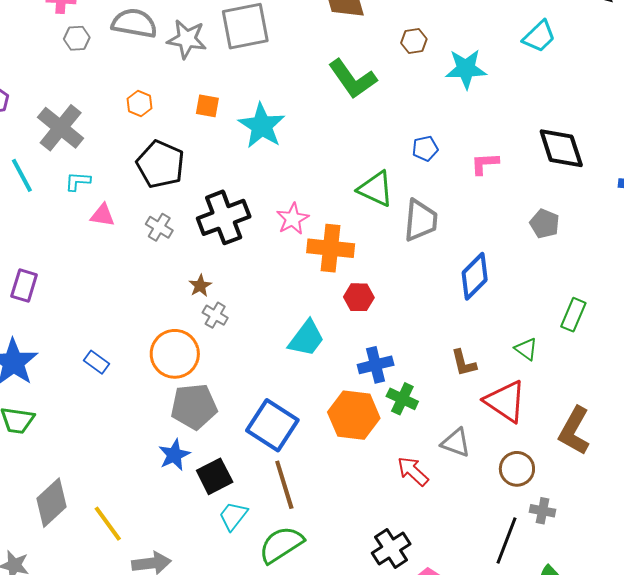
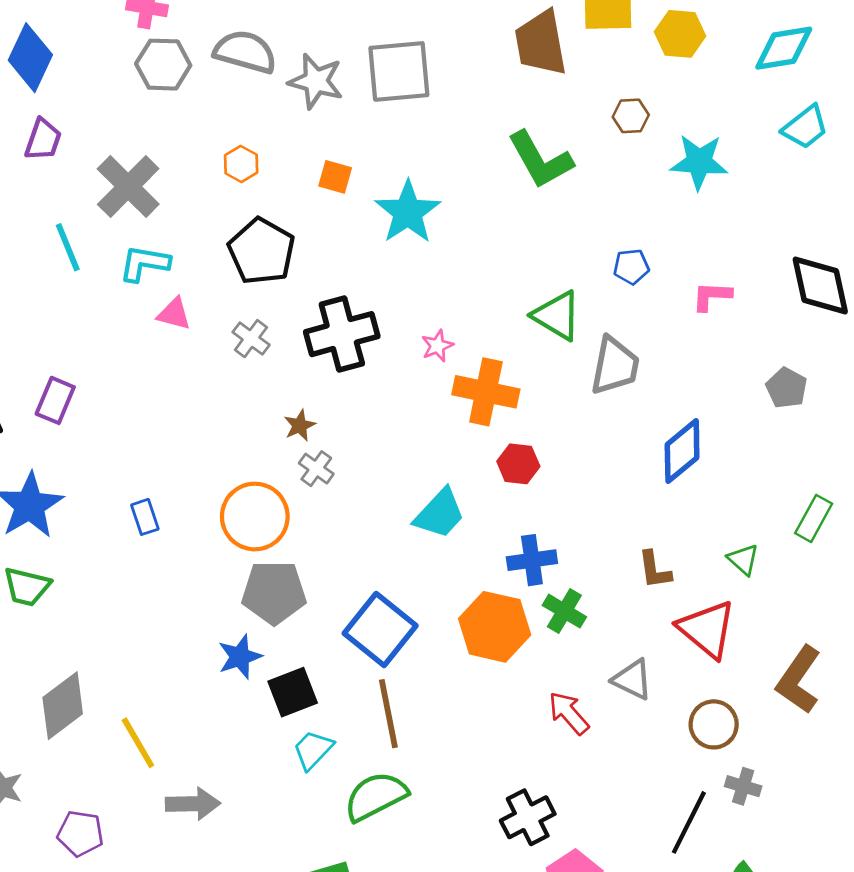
gray hexagon: (77, 38) -> (163, 65), size x1.5
cyan L-shape: (78, 181) -> (144, 263), size x1.4
pink star: (293, 219) -> (437, 346), size x0.7
blue rectangle: (96, 362) -> (145, 517), turned 30

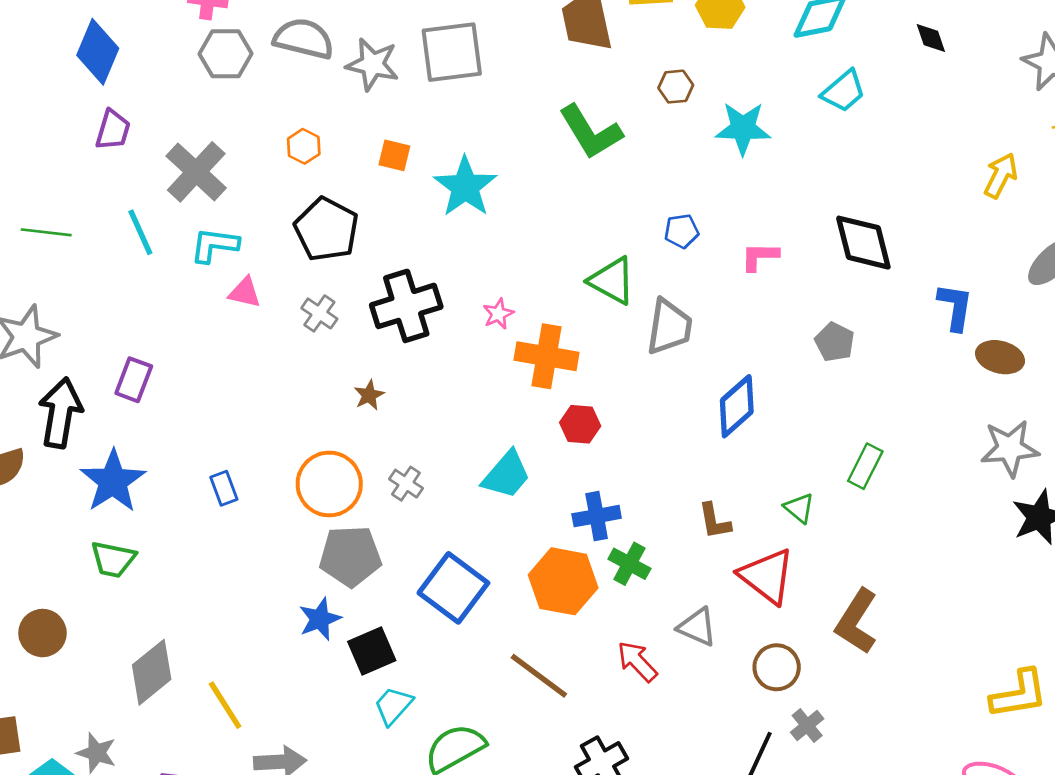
gray cross: (316, 469) -> (406, 484), moved
brown line: (388, 714) -> (539, 676), moved, turned -40
gray cross: (743, 786) -> (807, 725), turned 36

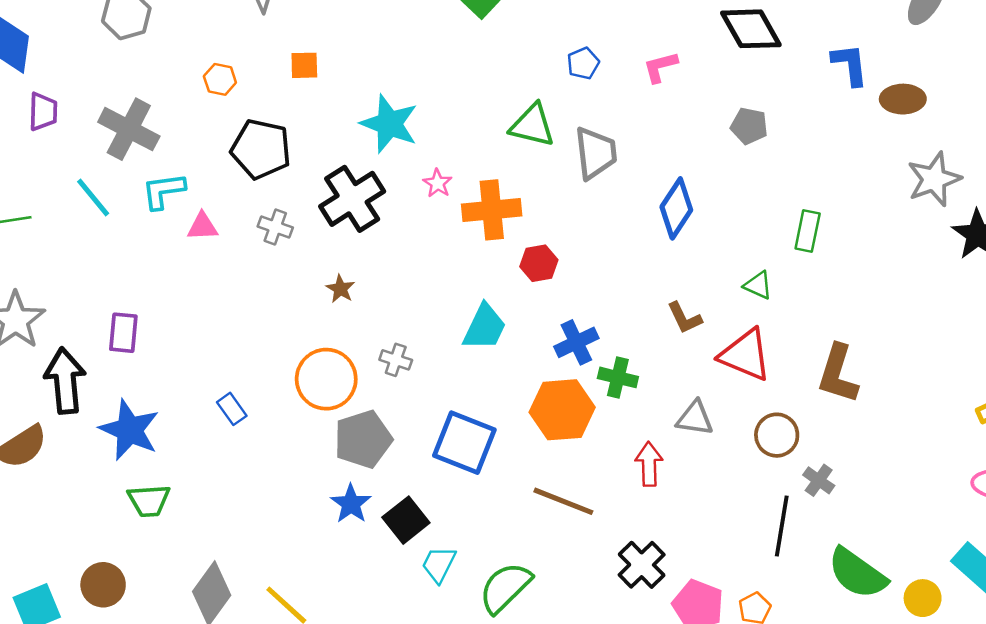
cyan star: (465, 187) -> (389, 124), moved
red arrow: (637, 661) -> (649, 464), turned 57

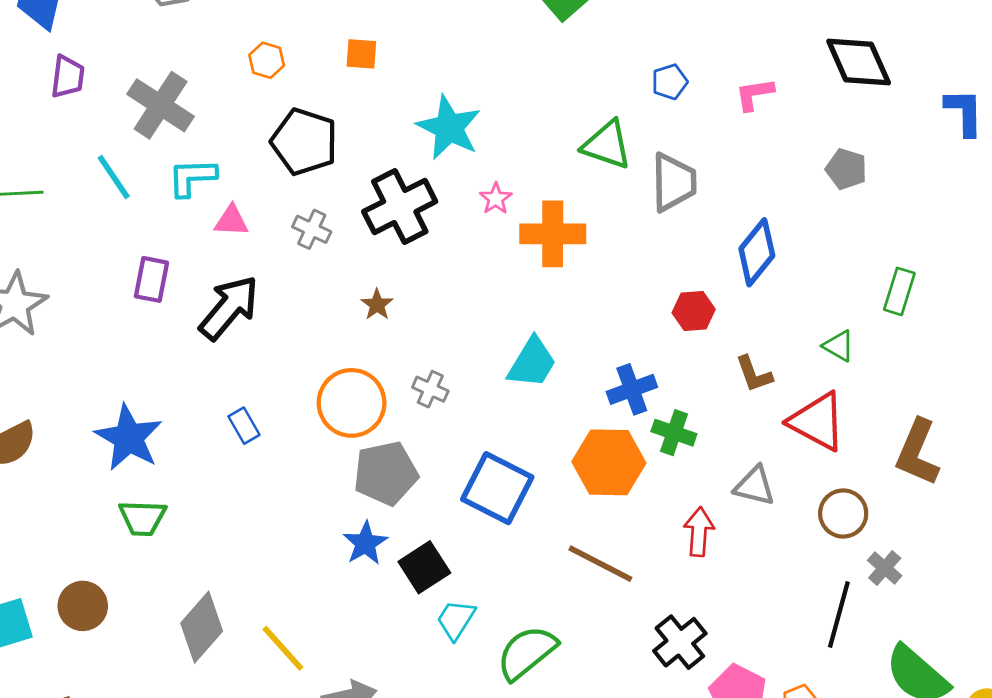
red hexagon: (539, 263) -> (694, 311), moved
purple rectangle: (123, 333) -> (151, 279), moved
black arrow: (65, 381) -> (229, 308), moved, turned 40

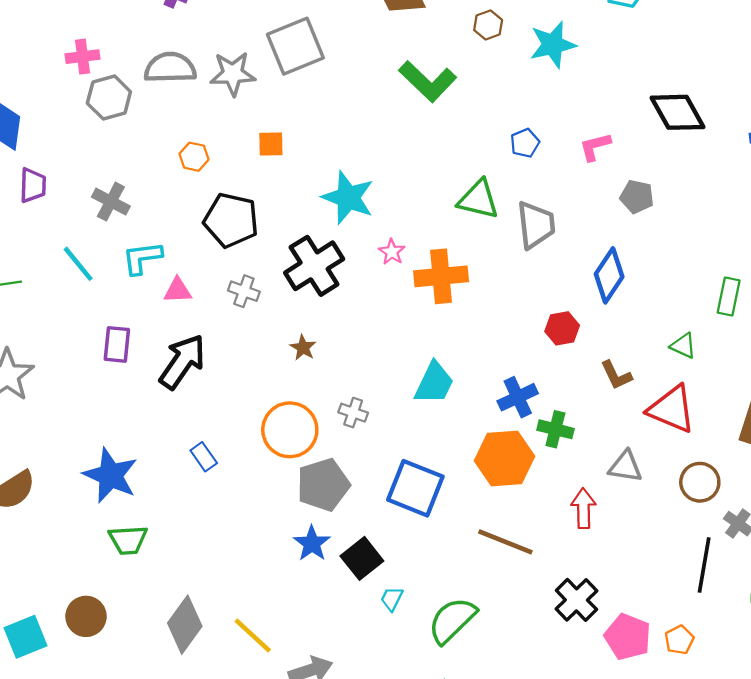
gray cross: (161, 105) -> (111, 202), size x0.7
gray pentagon: (846, 169) -> (637, 197), moved
cyan trapezoid: (456, 620) -> (392, 599), size x0.7

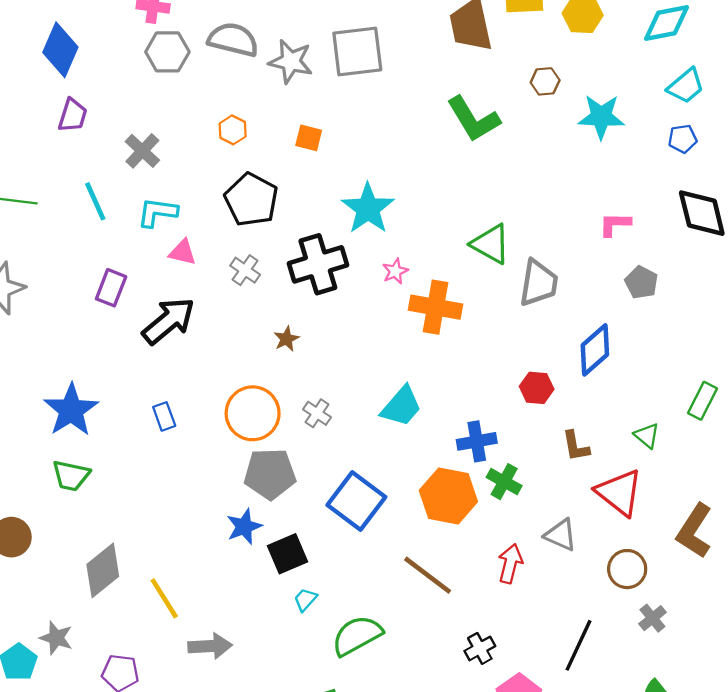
blue pentagon: (525, 143) -> (683, 139), moved
black line: (704, 565) -> (578, 645), moved
black cross: (576, 600) -> (480, 648), size x0.7

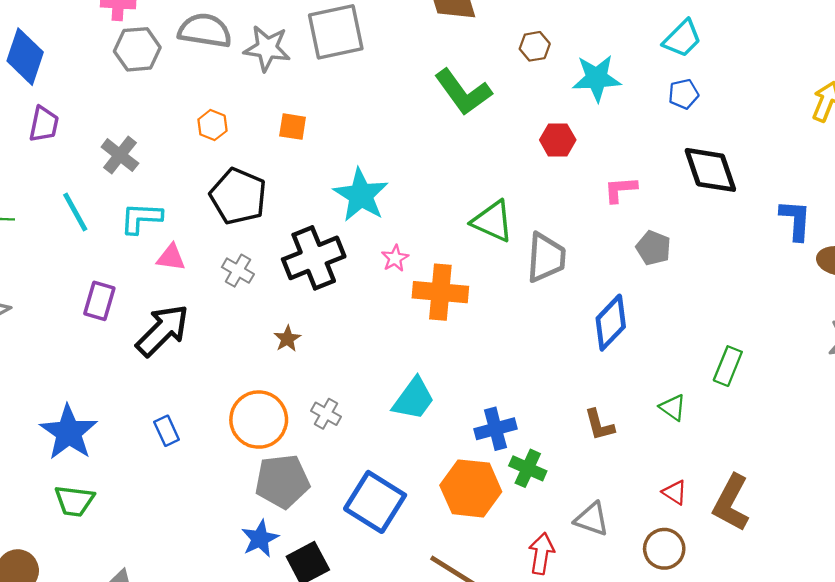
red hexagon: (537, 388) -> (558, 140), moved
red triangle: (619, 493) -> (675, 492), moved, size x0.5

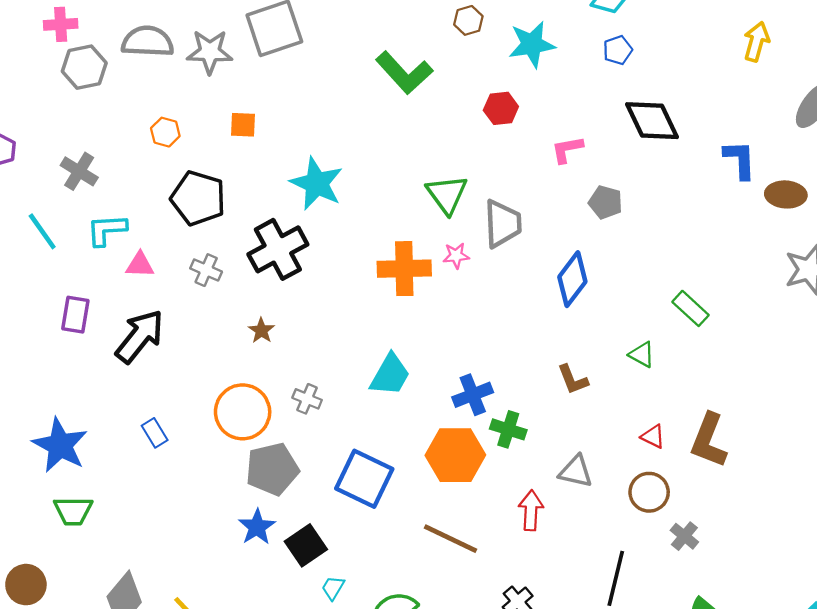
green triangle: (492, 221) -> (447, 194), turned 36
pink star: (395, 258) -> (456, 256), moved, turned 30
green rectangle: (728, 366) -> (691, 308), turned -63

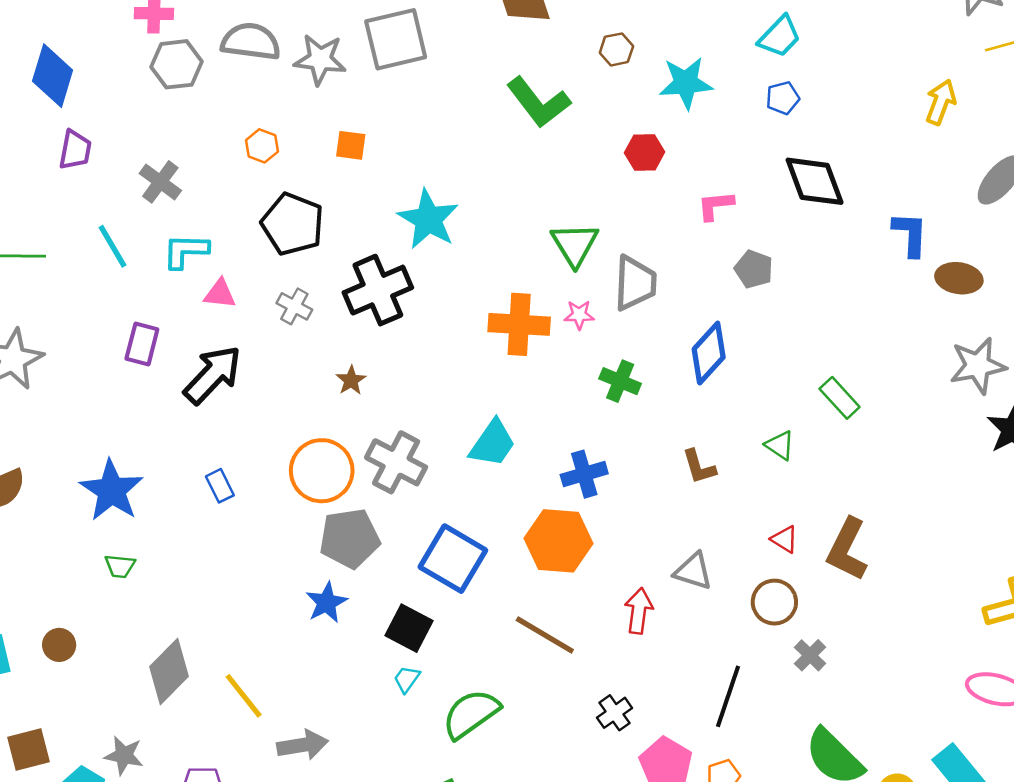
gray cross: (307, 399) -> (396, 462), size x1.8
green cross: (508, 429) -> (620, 381), moved
green trapezoid: (73, 511) -> (120, 566), size x0.7
black square: (306, 545) -> (409, 628), moved, turned -33
brown circle: (26, 585) -> (59, 645), size x0.7

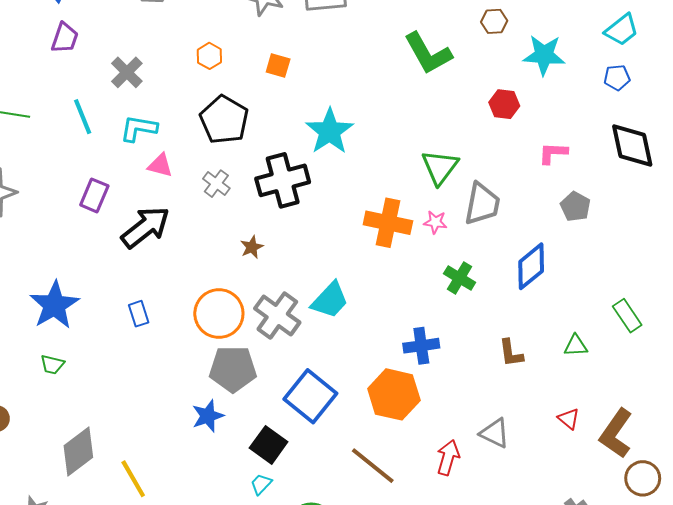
cyan trapezoid: (493, 443) -> (330, 300), moved
green triangle: (780, 445) -> (576, 346), turned -45
brown circle: (774, 602) -> (643, 478), moved

